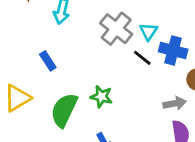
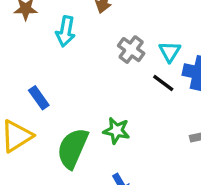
gray cross: (116, 29) -> (131, 50), size x0.7
blue rectangle: (48, 61) -> (39, 98), moved

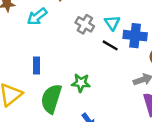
cyan arrow: (66, 31) -> (37, 17), turned 48
blue rectangle: (39, 98) -> (37, 66), moved, turned 42

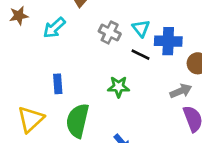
green star: (81, 83) -> (119, 87), moved

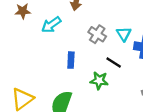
black line: (140, 55) -> (114, 63), moved
blue rectangle: (58, 84) -> (71, 60), moved

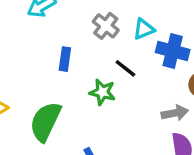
cyan triangle: (124, 34) -> (144, 29), turned 35

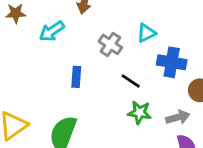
cyan triangle: (144, 29) -> (146, 33), moved
green star: (102, 92) -> (140, 112), moved

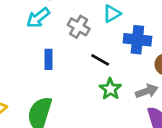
cyan arrow: (52, 31) -> (38, 18), moved
green star: (140, 112) -> (110, 89), turned 30

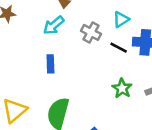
blue rectangle: (49, 59) -> (50, 64), moved
black line: (100, 60) -> (119, 48), moved

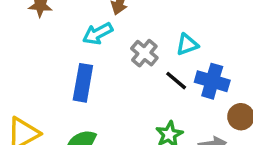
blue rectangle: (50, 64) -> (83, 83), size x1.5

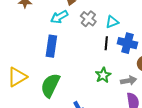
gray cross: (144, 53) -> (88, 19), moved
black line: (176, 81) -> (106, 43), turned 56

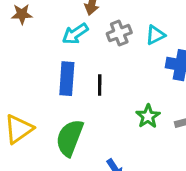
gray cross: (88, 19) -> (119, 33), turned 35
black line: (106, 43) -> (100, 85), moved

